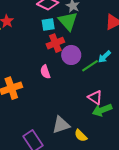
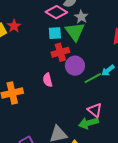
green arrow: (102, 110) -> (88, 123), moved

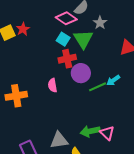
gray star: (81, 17) -> (100, 23), moved
cyan square: (55, 33) -> (63, 39), turned 32
pink triangle: (95, 110) -> (107, 133), moved

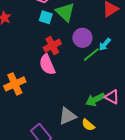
red cross: (67, 59) -> (52, 46), moved
purple circle: (81, 73) -> (82, 38), moved
pink semicircle: (52, 85) -> (47, 65), size x1.5

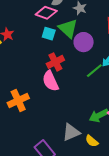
purple circle: (82, 38) -> (84, 42), moved

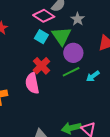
red cross: (55, 62) -> (41, 66), turned -30
green line: (94, 71) -> (71, 72), moved

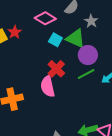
pink diamond: (44, 16) -> (45, 18), moved
green triangle: (61, 36) -> (75, 39), turned -30

